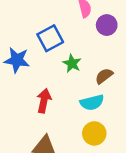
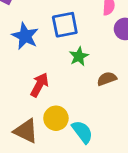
cyan semicircle: (92, 102) -> (82, 132), moved, turned -130
yellow circle: (94, 133) -> (56, 118), moved

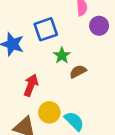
brown semicircle: (107, 79) -> (78, 72), moved

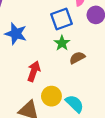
blue square: (46, 29) -> (61, 19), moved

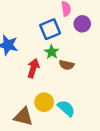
brown semicircle: (77, 58) -> (67, 65), turned -136
red arrow: (34, 71) -> (33, 68), moved

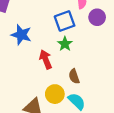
brown semicircle: (67, 65) -> (74, 76), moved, turned 56
red arrow: (33, 68) -> (46, 59), turned -42

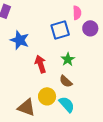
green star: (65, 44) -> (68, 59), moved
brown semicircle: (74, 76) -> (66, 81), turned -32

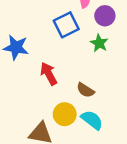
green star: (68, 59) -> (99, 43), moved

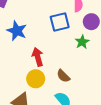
yellow circle: (65, 114) -> (36, 79), moved

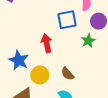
blue star: (17, 31) -> (19, 60), moved
red arrow: (38, 57) -> (47, 43), moved

